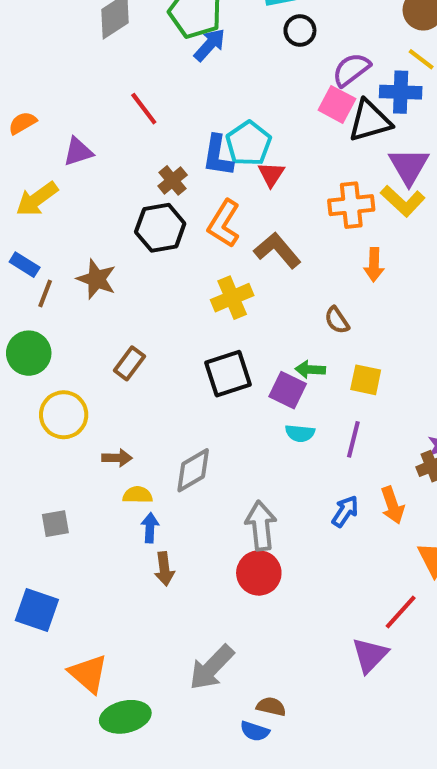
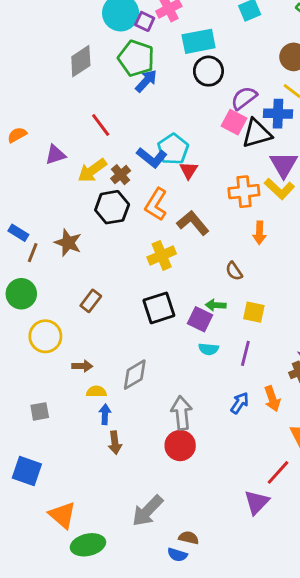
black circle: (300, 30) -> (208, 71), size x1.4
blue L-shape: (218, 156) -> (152, 158), turned -60
yellow arrow: (37, 199) -> (92, 170), moved

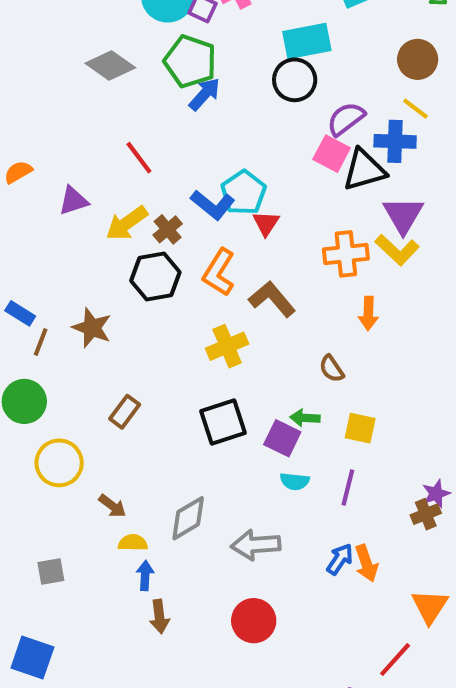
cyan rectangle: (199, 41) -> (307, 41), moved
gray diamond: (81, 61) -> (110, 66), turned 68
brown arrow: (82, 366) -> (112, 506), turned 36
orange arrow: (272, 399) -> (366, 563), moved
gray arrow: (182, 413) -> (256, 545), moved, turned -88

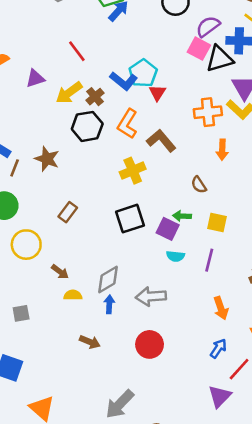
blue arrow: (340, 559) -> (218, 348), moved
blue arrow: (145, 576) -> (109, 304), moved
brown arrow: (159, 617) -> (90, 342), turned -60

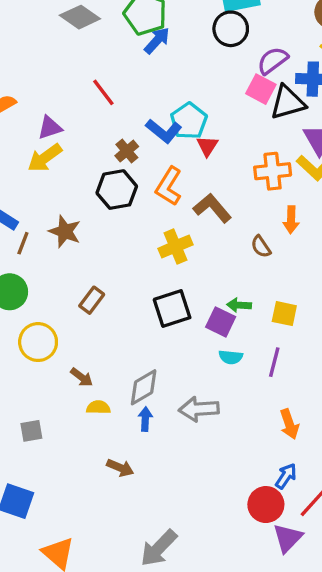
yellow arrow: (69, 93) -> (45, 158), moved
brown semicircle: (199, 185) -> (261, 247), moved
red circle: (150, 344) -> (266, 505), moved

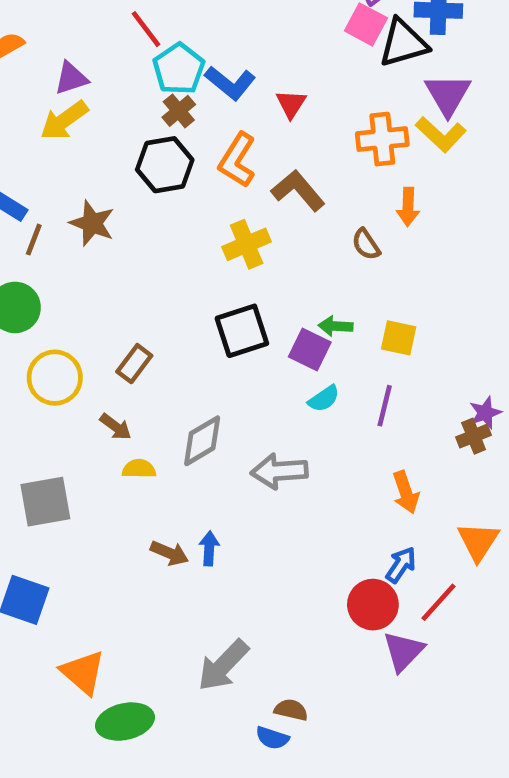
cyan pentagon: (189, 121) -> (179, 69), moved
brown rectangle: (92, 300) -> (134, 364), moved
cyan semicircle: (231, 357) -> (324, 399), turned -40
blue arrow: (145, 419) -> (209, 548), moved
gray square: (31, 431) -> (45, 502), size x1.6

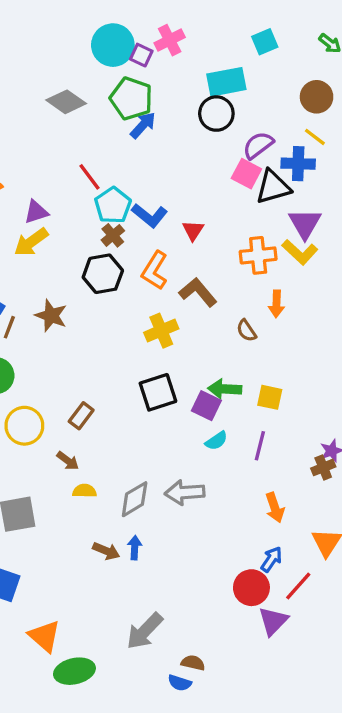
green arrow: (335, 326) -> (225, 389), size x1.4
gray diamond: (202, 441) -> (135, 499), moved

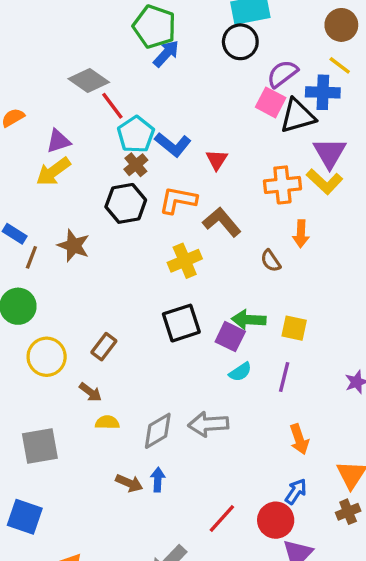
gray diamond: (66, 102) -> (89, 81), moved
orange L-shape: (155, 270) -> (178, 200), turned 69
brown cross: (323, 467) -> (348, 512), moved
red line: (298, 586) -> (222, 518), moved

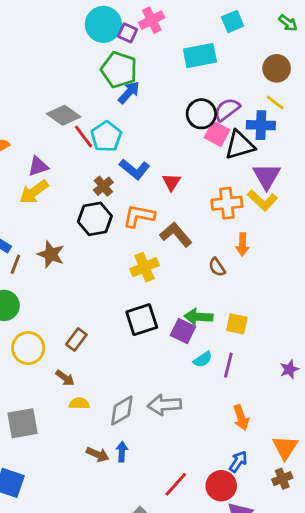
black circle: (240, 42) -> (201, 114), moved
cyan pentagon: (136, 134) -> (106, 137), moved
cyan semicircle: (240, 372) -> (203, 359), moved

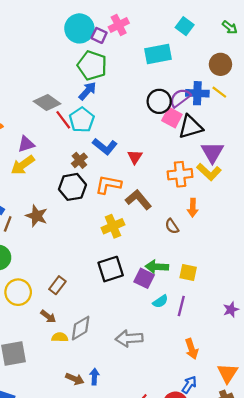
cyan square: (233, 22) -> (185, 26), turned -30
blue arrow: (129, 93) -> (87, 91), moved
blue cross: (261, 125) -> (197, 93), moved
gray diamond: (122, 410) -> (81, 328), moved

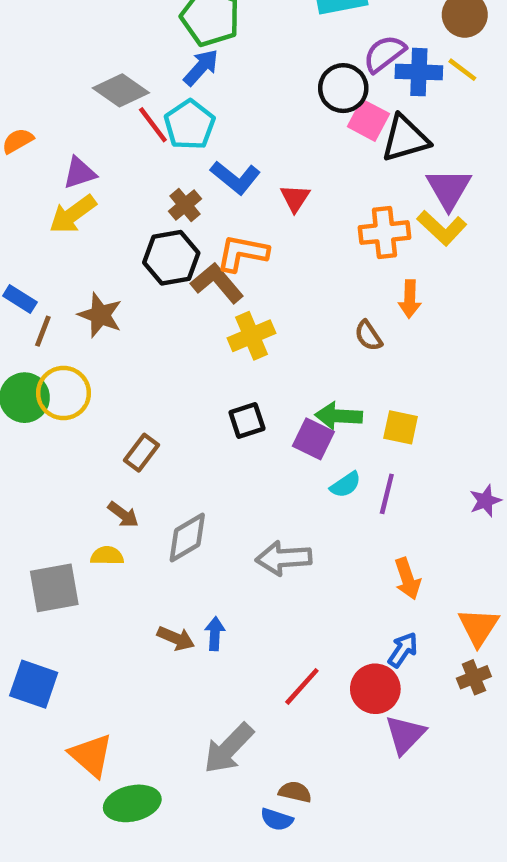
purple semicircle: (180, 98) -> (384, 54), moved
brown L-shape: (138, 200) -> (217, 283), moved
black square: (111, 269) -> (247, 421), size x0.7
yellow circle: (18, 292) -> (64, 393), moved
yellow semicircle: (60, 337) -> (107, 556), moved

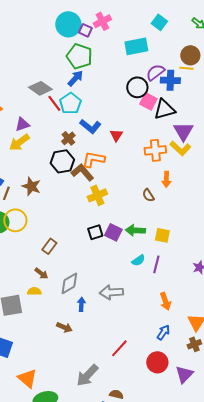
yellow line: (462, 70) -> (186, 68), moved, turned -32
purple square: (313, 439) -> (113, 232), moved
blue arrow: (215, 634) -> (81, 304), moved
red circle: (375, 689) -> (157, 362), moved
purple triangle: (405, 735) -> (184, 374), moved

